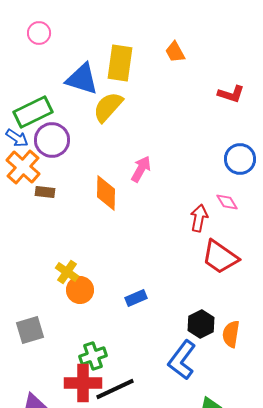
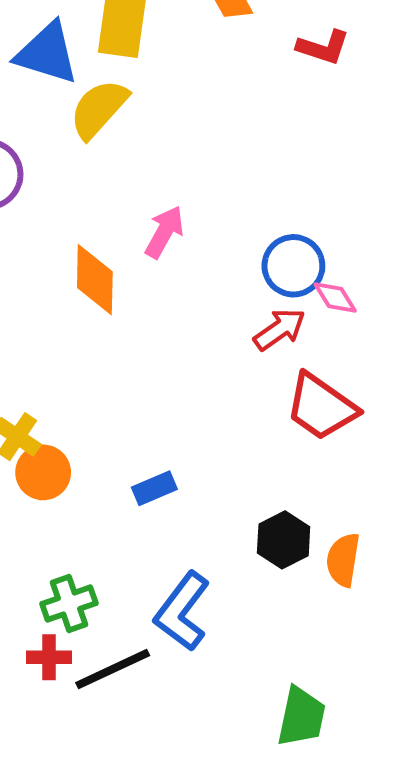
red L-shape: (231, 94) -> (323, 47), moved
blue circle: (240, 159) -> (293, 266), moved
red arrow: (199, 218) -> (280, 329), turned 44
blue L-shape: (182, 360) -> (182, 611), moved
red cross: (83, 383) -> (49, 657), size x0.6

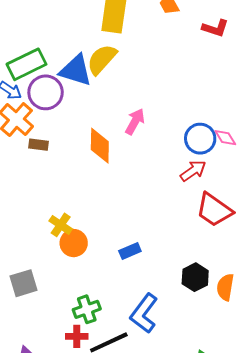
blue triangle: (47, 53) -> (76, 70), moved
pink diamond: (335, 298) -> (225, 138), moved

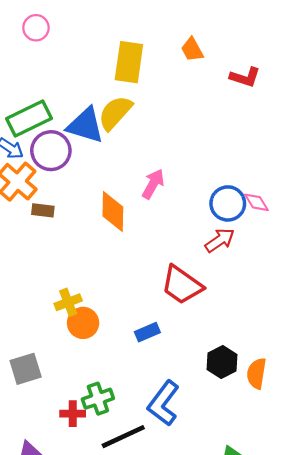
red trapezoid: (214, 210) -> (182, 285), moved
yellow cross: (61, 225) -> (68, 302), turned 35
red cross: (77, 336) -> (73, 414), moved

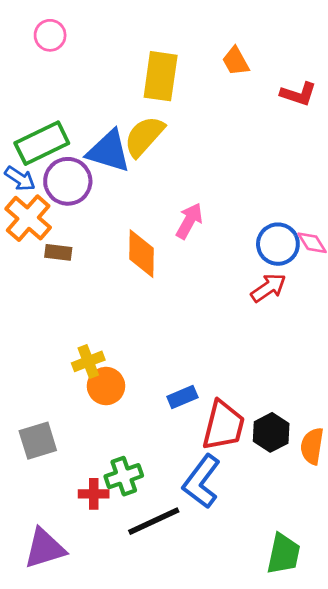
red trapezoid: (182, 285) -> (223, 426), moved, turned -111

